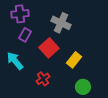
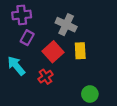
yellow rectangle: (74, 60) -> (80, 51), moved, turned -42
red cross: (43, 79) -> (45, 77), moved

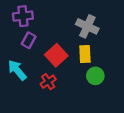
gray cross: (66, 25) -> (87, 26), moved
green circle: (90, 94) -> (95, 76), moved

